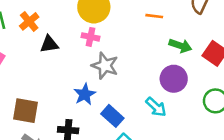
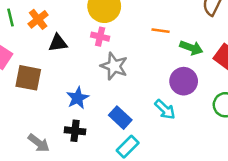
orange line: (154, 16) -> (161, 31), moved
blue star: (85, 94) -> (78, 98), moved
brown square: (25, 111) -> (28, 78), moved

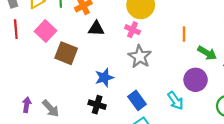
orange line: (161, 31) -> (184, 34), turned 72
gray arrow: (39, 143) -> (51, 108), moved

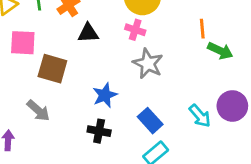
pink square: (45, 31) -> (23, 43), turned -35
green arrow: (207, 53) -> (220, 51), moved
purple circle: (196, 80) -> (232, 106), moved
gray arrow: (51, 108) -> (38, 111), moved

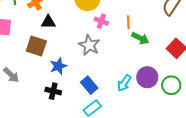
pink cross: (135, 30) -> (101, 21), moved
brown square: (52, 69) -> (36, 46), moved
cyan arrow: (200, 116) -> (124, 83), turned 72

